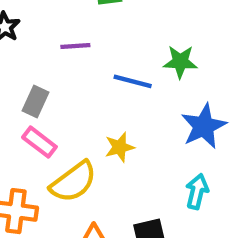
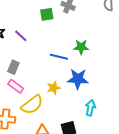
purple line: (75, 46) -> (21, 36), moved, turned 48
blue star: (204, 126) -> (78, 79), moved, turned 30

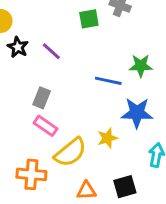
yellow star: (53, 88) -> (107, 138), moved

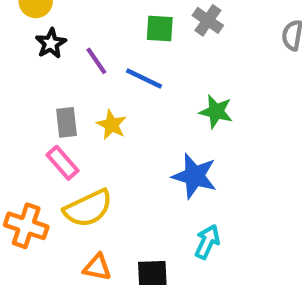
blue line: (108, 81) -> (144, 79), moved
gray rectangle: (42, 98) -> (67, 122), turned -42
yellow star: (107, 138) -> (111, 125), moved, turned 30

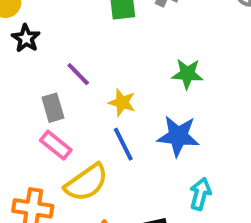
purple line: (96, 61) -> (78, 74), moved
blue line: (144, 79) -> (123, 144), moved, turned 48
yellow star: (111, 125) -> (122, 103), moved

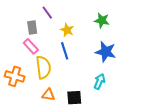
blue star: (178, 136) -> (106, 52), moved
yellow semicircle: (86, 183) -> (43, 67), turned -70

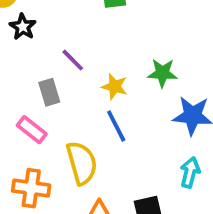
green star: (102, 20) -> (162, 73), moved
pink rectangle: (31, 46) -> (32, 130), moved

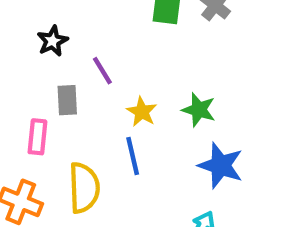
black star: (23, 27) -> (52, 41), moved
pink rectangle: (32, 130) -> (37, 137), turned 44

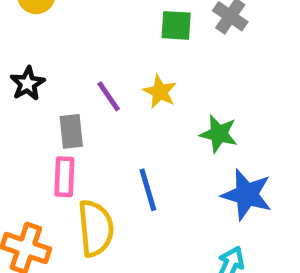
black star: (52, 41) -> (28, 84), moved
yellow star: (142, 112) -> (160, 92), moved
pink rectangle: (37, 137) -> (64, 177), moved

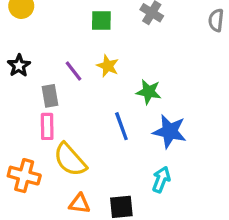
green square: (176, 25) -> (101, 20), moved
blue line: (148, 190) -> (121, 126), moved
yellow semicircle: (96, 228) -> (70, 160), turned 147

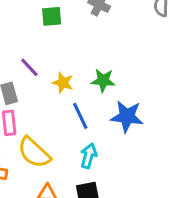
yellow star: (108, 66) -> (63, 83), moved
cyan arrow: (161, 179) -> (89, 156), moved

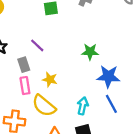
yellow star: (63, 83) -> (50, 80), moved
blue line: (80, 116) -> (111, 104), moved

